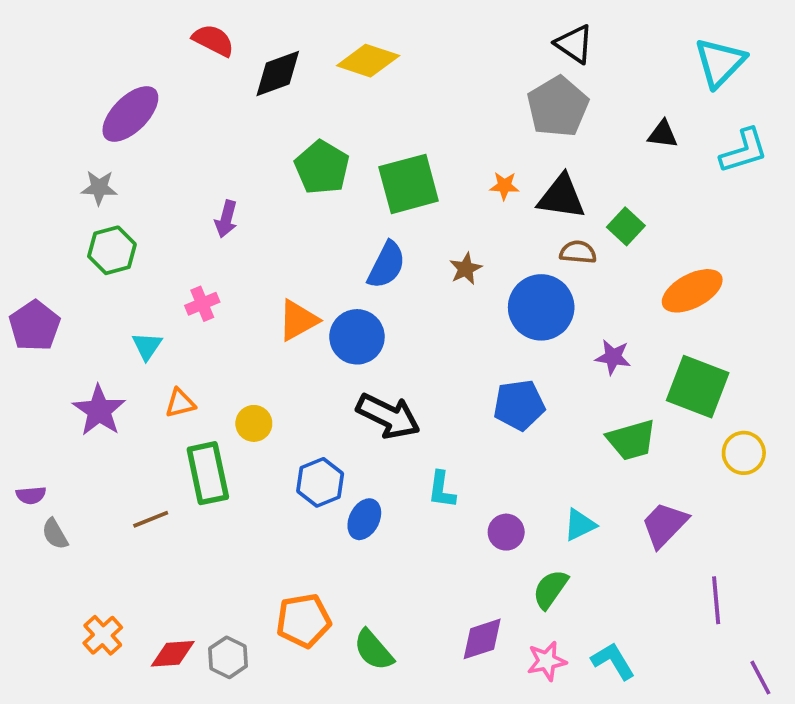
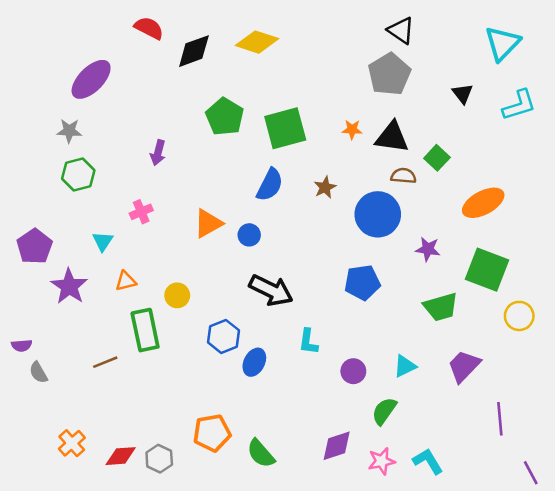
black triangle: (663, 134) -> (463, 94), turned 45
purple pentagon: (35, 326) -> (35, 247), moved
blue circle: (357, 337) -> (249, 235), size x0.6

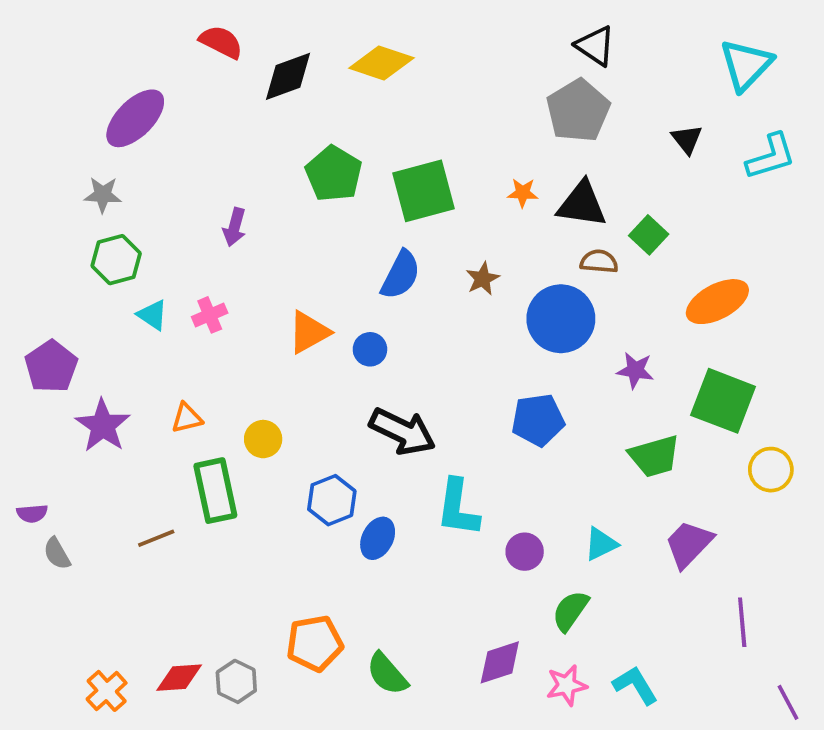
cyan triangle: (103, 241) -> (152, 315), moved, turned -30
cyan L-shape: (308, 342) -> (458, 508), size x1.5
orange cross: (72, 443) -> (107, 691), moved

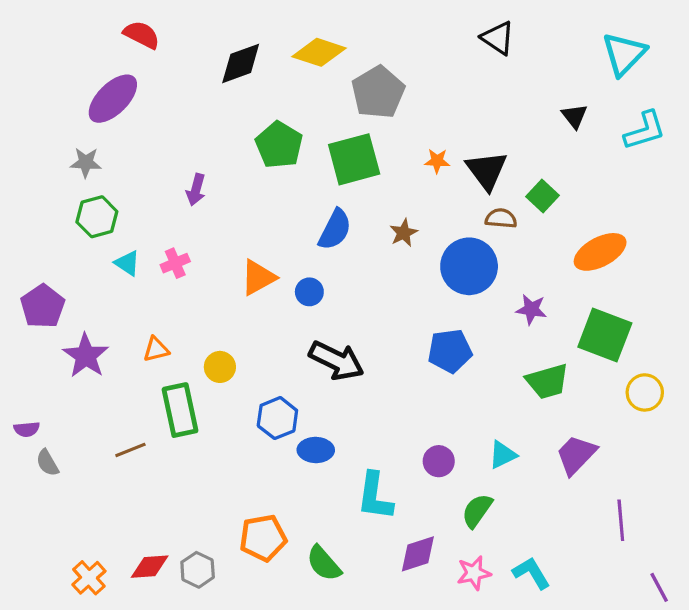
red semicircle: (221, 42) -> (142, 35), moved
gray pentagon: (578, 111) -> (378, 92), moved
black triangle: (582, 204) -> (487, 170), turned 45
cyan L-shape: (458, 508) -> (375, 496), moved
blue ellipse: (378, 538) -> (316, 450), turned 64

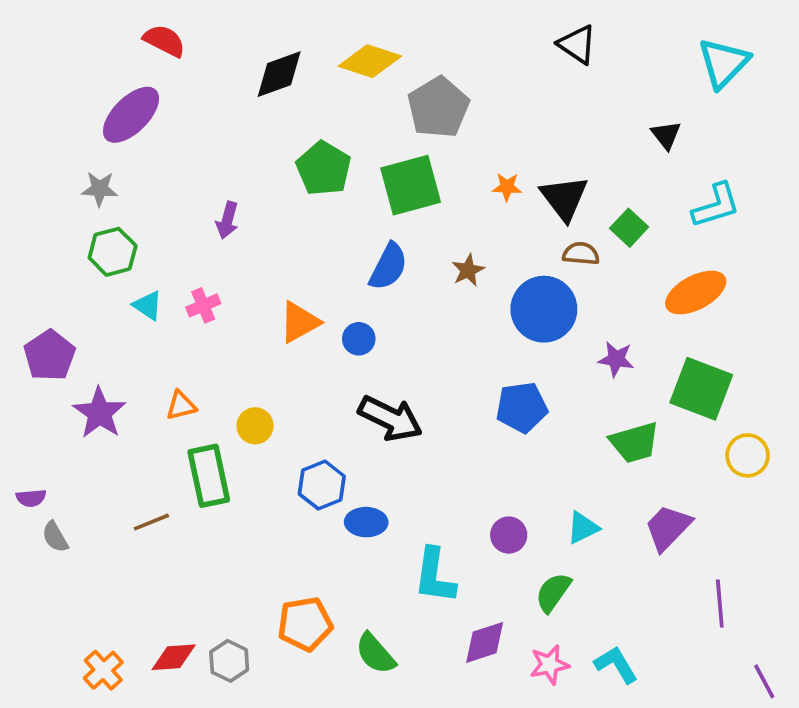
cyan L-shape: (645, 131) -> (716, 205), moved

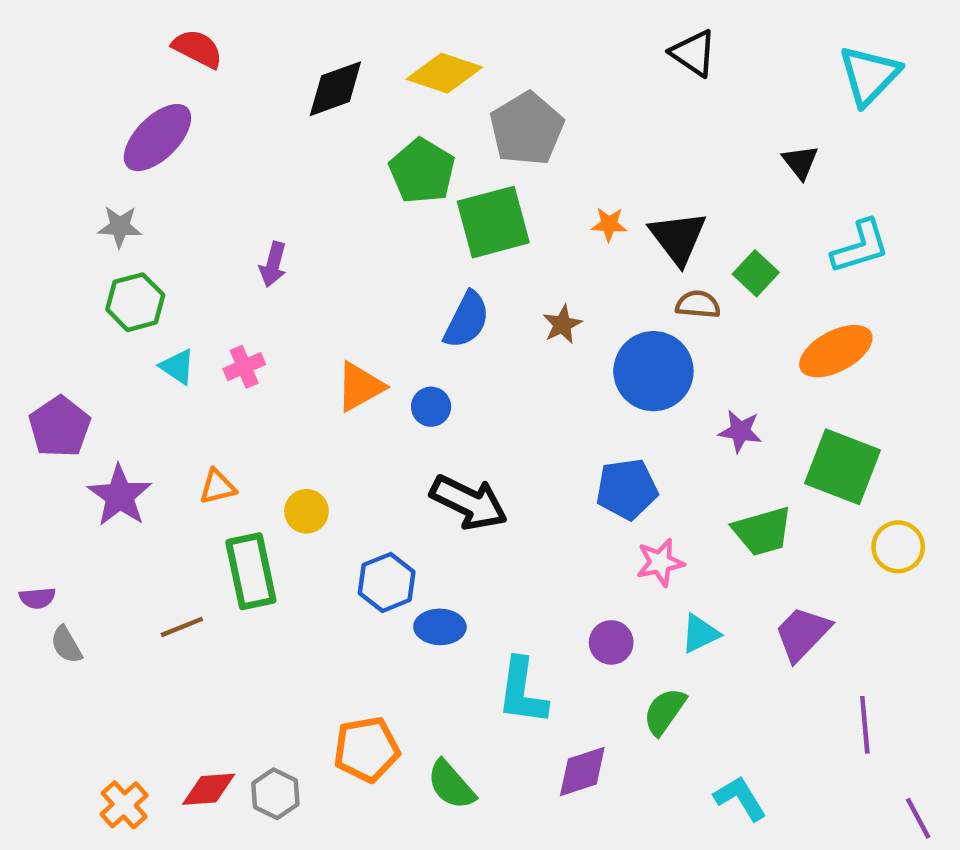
green pentagon: (324, 168) -> (422, 171), moved
pink star: (549, 665) -> (660, 562), moved

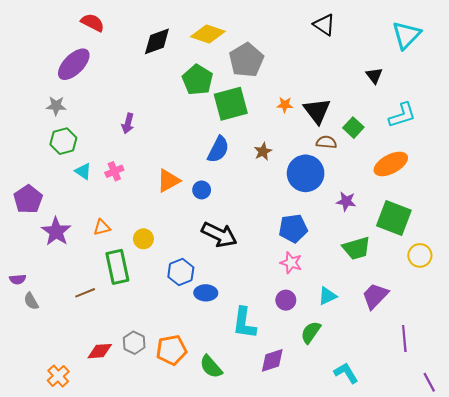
pink star: (660, 562) -> (291, 263), moved, turned 30
red diamond: (209, 789) -> (100, 351), moved
gray hexagon: (275, 794) -> (134, 343), moved

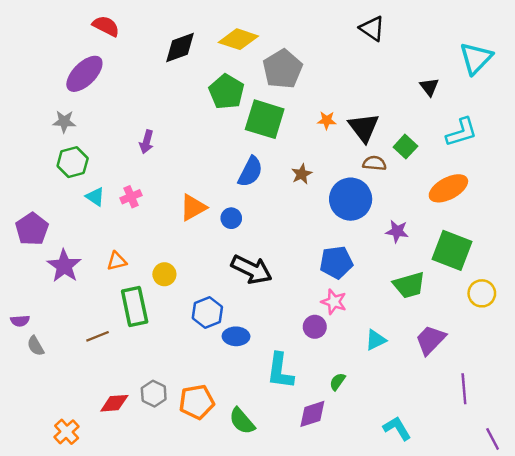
cyan triangle: (406, 35) -> (476, 58), moved
green square: (231, 104) -> (265, 119), turned 32
purple circle: (286, 300) -> (315, 327), moved
green semicircle: (311, 332) -> (337, 382), moved, size x0.7

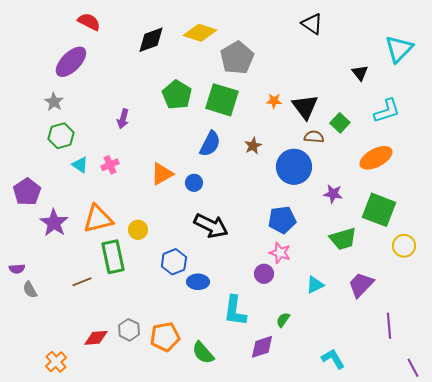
green pentagon: (226, 92) -> (177, 95), moved
gray star: (64, 122) -> (54, 102), turned 30
orange triangle: (117, 261) -> (98, 219), size x1.8

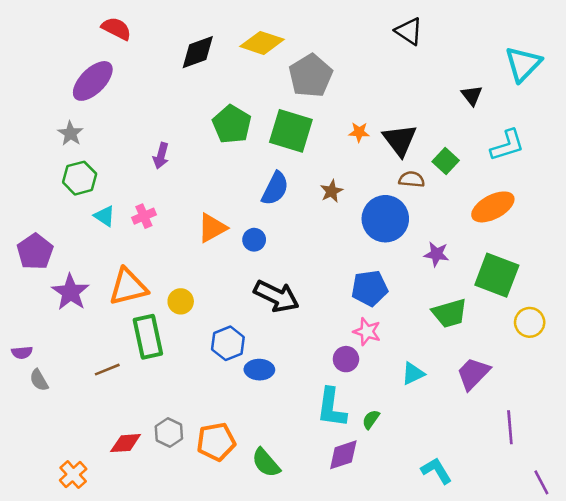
cyan L-shape: (235, 311) -> (332, 408), moved

